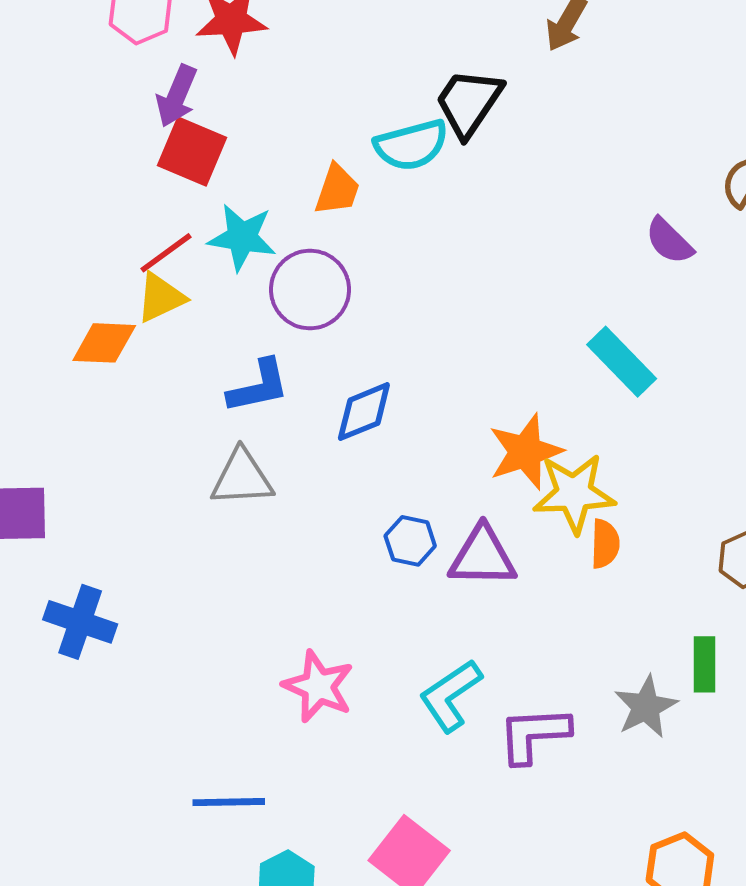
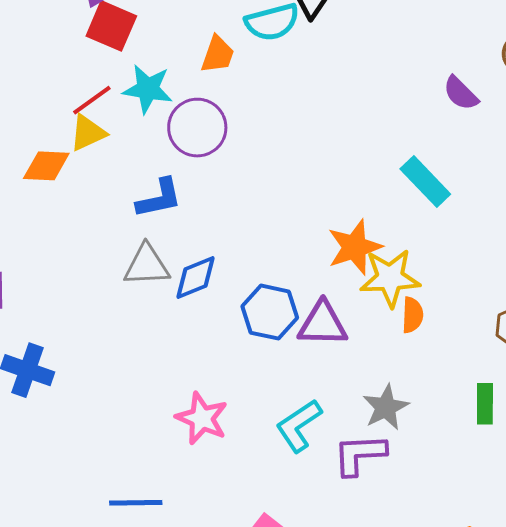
blue diamond: (364, 412) -> (195, 277), moved
blue hexagon: (410, 541) -> (270, 312), size x1.5
gray star: (646, 707) -> (386, 407), moved

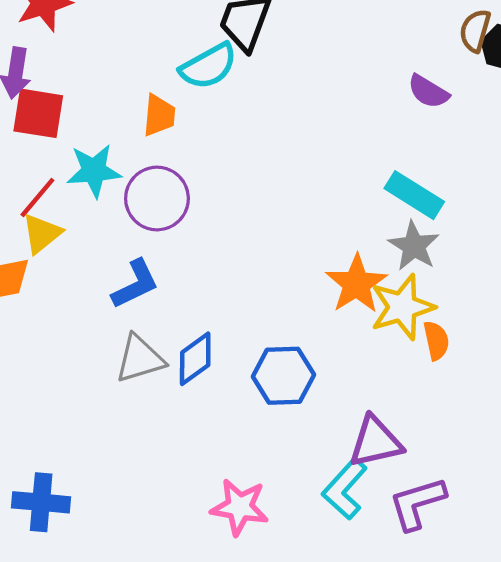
purple triangle: (323, 324) -> (376, 442), moved
gray star: (386, 407) -> (414, 246), moved

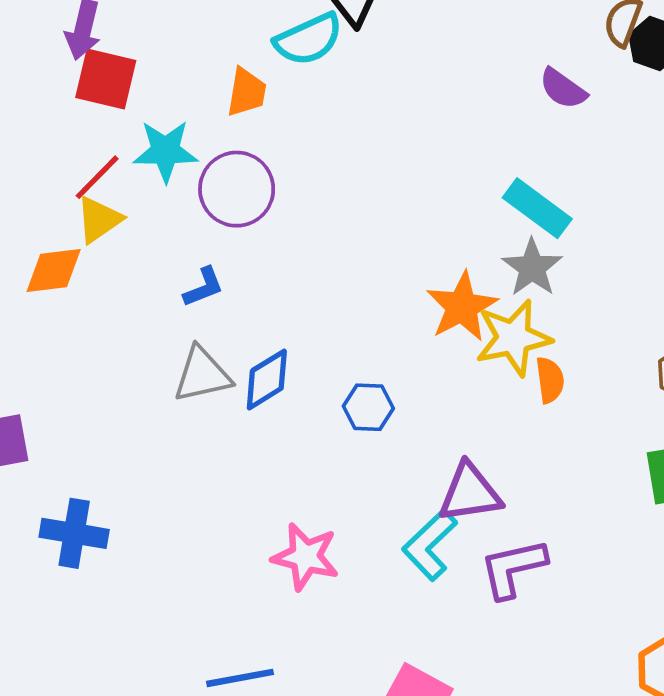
blue L-shape: (135, 284) -> (204, 287), size x0.7
blue hexagon: (283, 376) -> (368, 407), size x0.7

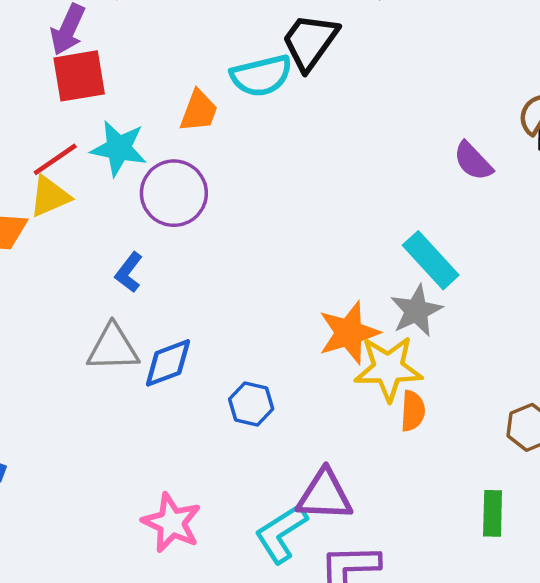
red square: (106, 79) -> (79, 76), turned -34
blue L-shape: (204, 287) -> (129, 272), turned 138

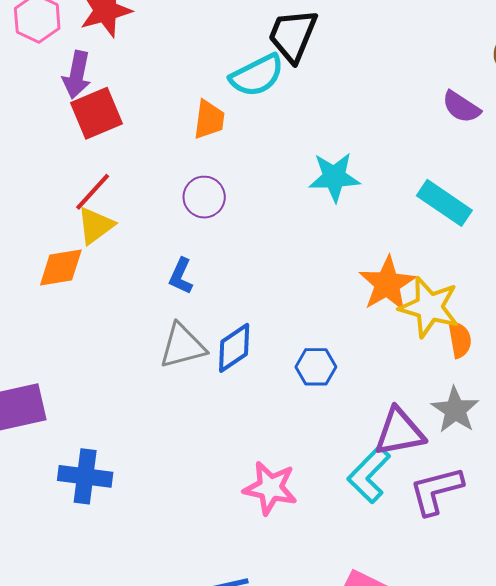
cyan star: (119, 148) -> (334, 177), moved
purple circle: (174, 193) -> (204, 197), size x0.7
gray star: (416, 311) -> (455, 410), moved
yellow star: (388, 368) -> (429, 307), turned 30

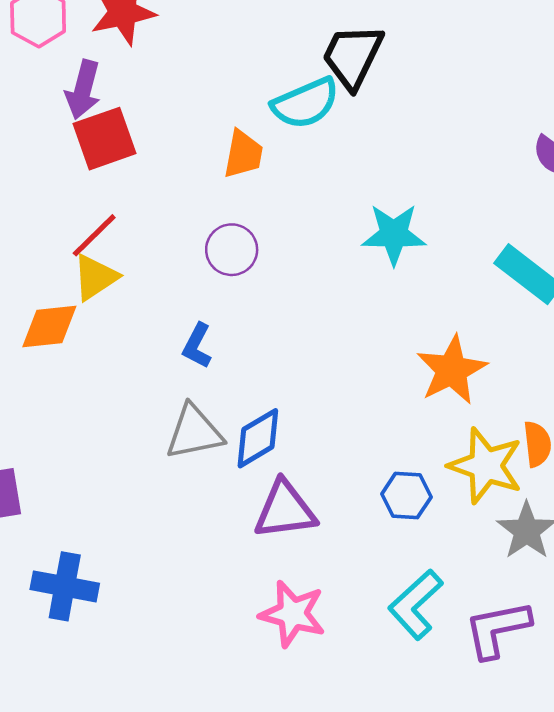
yellow star: (429, 307) -> (486, 466), moved
blue hexagon: (316, 367) -> (406, 496), moved
purple triangle: (399, 432) -> (285, 510), moved

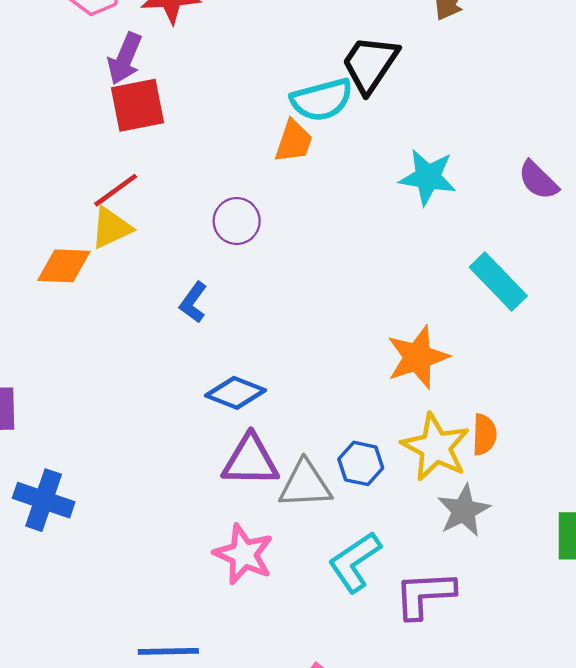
orange trapezoid: (243, 154) -> (294, 141), moved
cyan star: (394, 234) -> (428, 177), moved
gray triangle: (194, 432) -> (305, 484), moved
blue diamond: (258, 438) -> (235, 393), turned 44

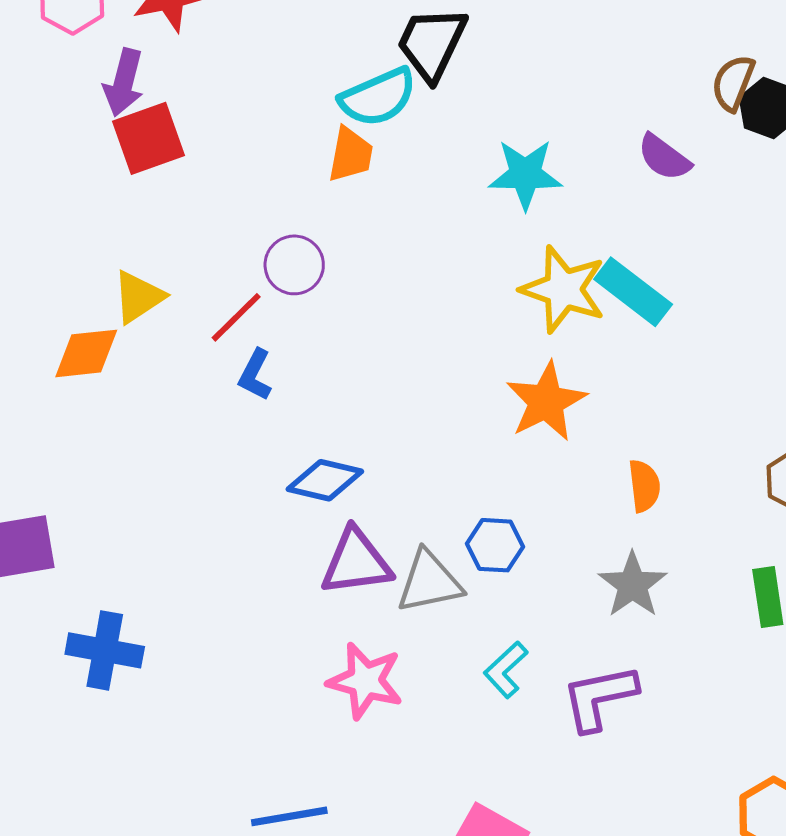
red line: (116, 190) -> (236, 317), moved
yellow star: (436, 447) -> (563, 289), moved
cyan L-shape: (355, 562) -> (506, 670), size x0.7

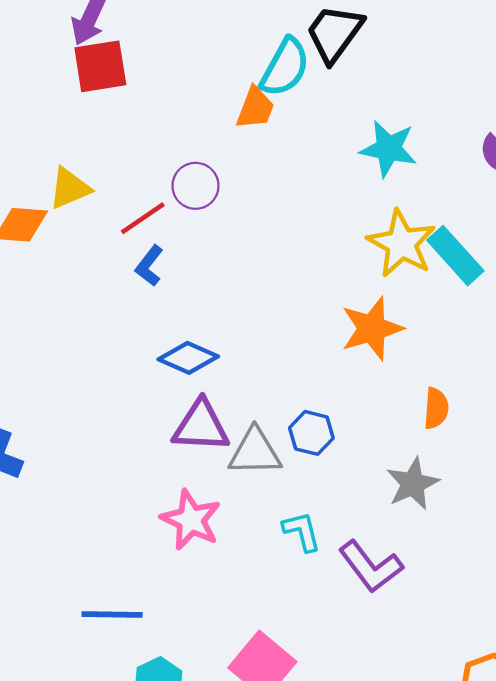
cyan semicircle: (378, 97) -> (285, 67), turned -48
cyan L-shape: (506, 670) -> (302, 531), turned 108
purple L-shape: (599, 698) -> (371, 567), turned -126

